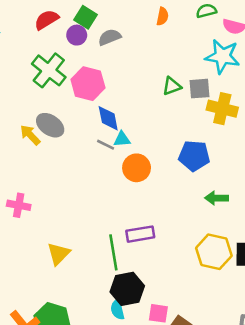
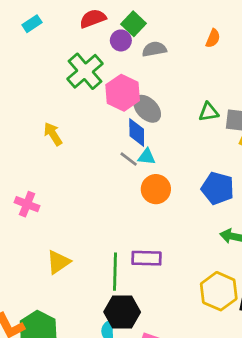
gray ellipse: (50, 125) -> (147, 109), moved

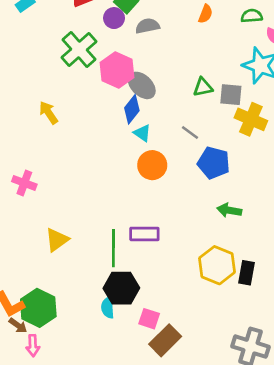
blue diamond: (137, 132) -> (132, 109), turned 40
cyan triangle: (147, 157) -> (142, 133), turned 30
gray line: (129, 159) -> (190, 133), moved

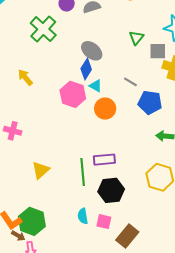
pink hexagon: (117, 70) -> (73, 94), moved
green triangle: (203, 87) -> (136, 38), moved, turned -35
black hexagon: (121, 288) -> (111, 190), moved
pink square: (149, 319) -> (104, 222), moved

